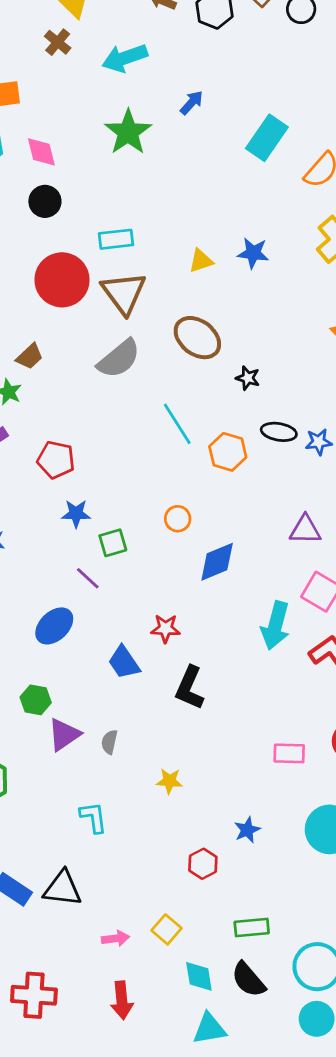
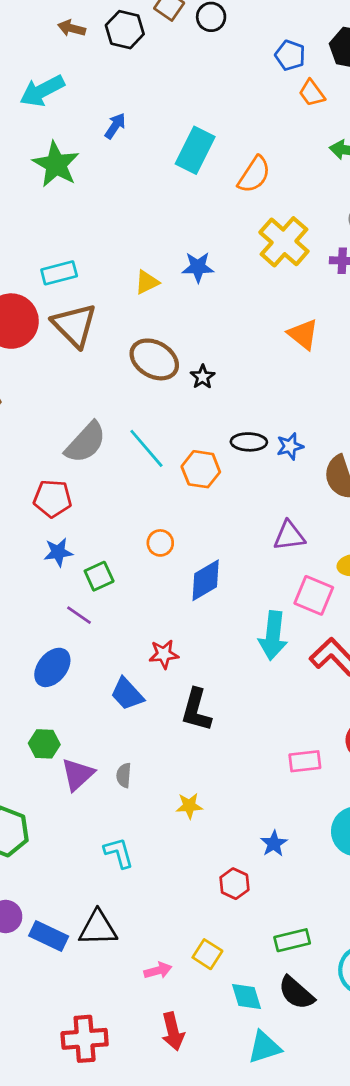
gray semicircle: (119, 359) -> (86, 442), moved
black star: (248, 378) -> (203, 377), moved, turned 30
red pentagon: (56, 460) -> (52, 498), moved

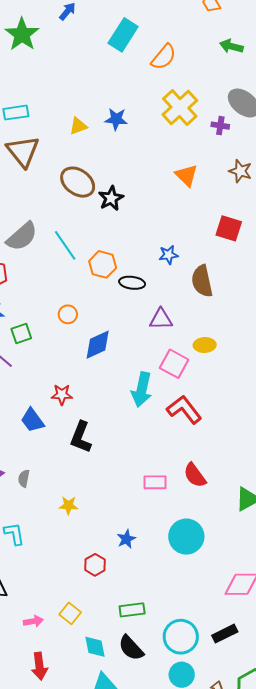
black star: (203, 377) -> (111, 198), size x1.4
black ellipse: (249, 442) -> (132, 283), moved

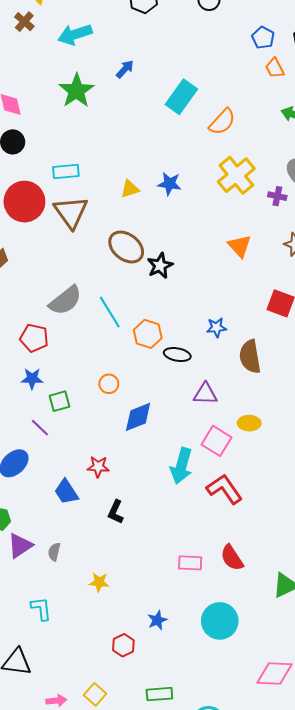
black L-shape: (81, 437) -> (116, 512), size x0.7

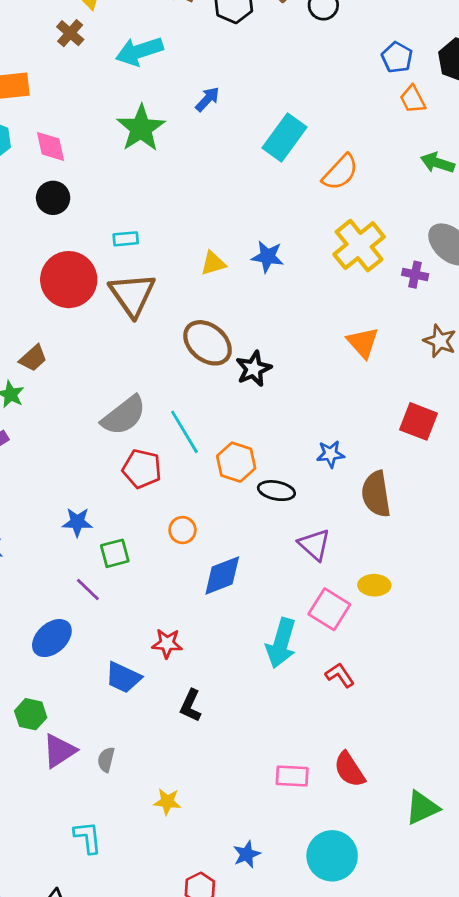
cyan rectangle: (66, 171) -> (126, 239), size x0.7
red pentagon: (34, 338) -> (142, 469), moved
purple triangle: (205, 394) -> (314, 545), turned 40
red L-shape: (224, 489) -> (340, 675), size x0.6
blue trapezoid: (66, 492) -> (123, 678), turned -32

